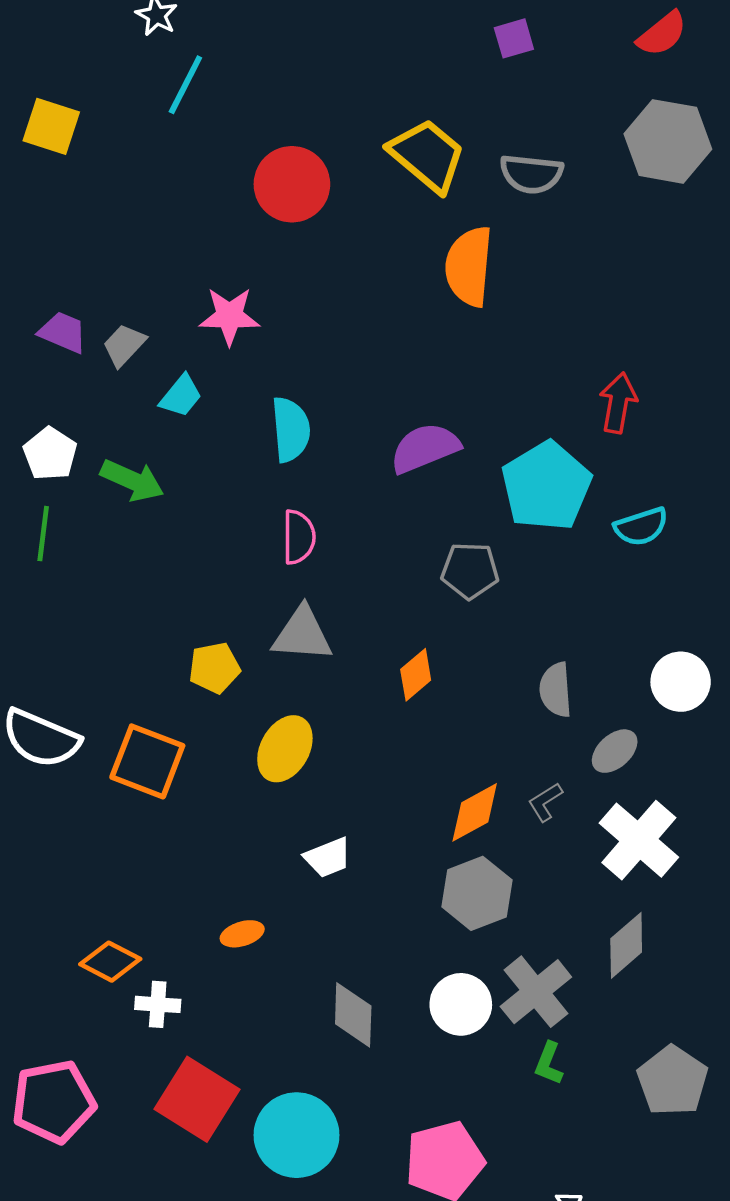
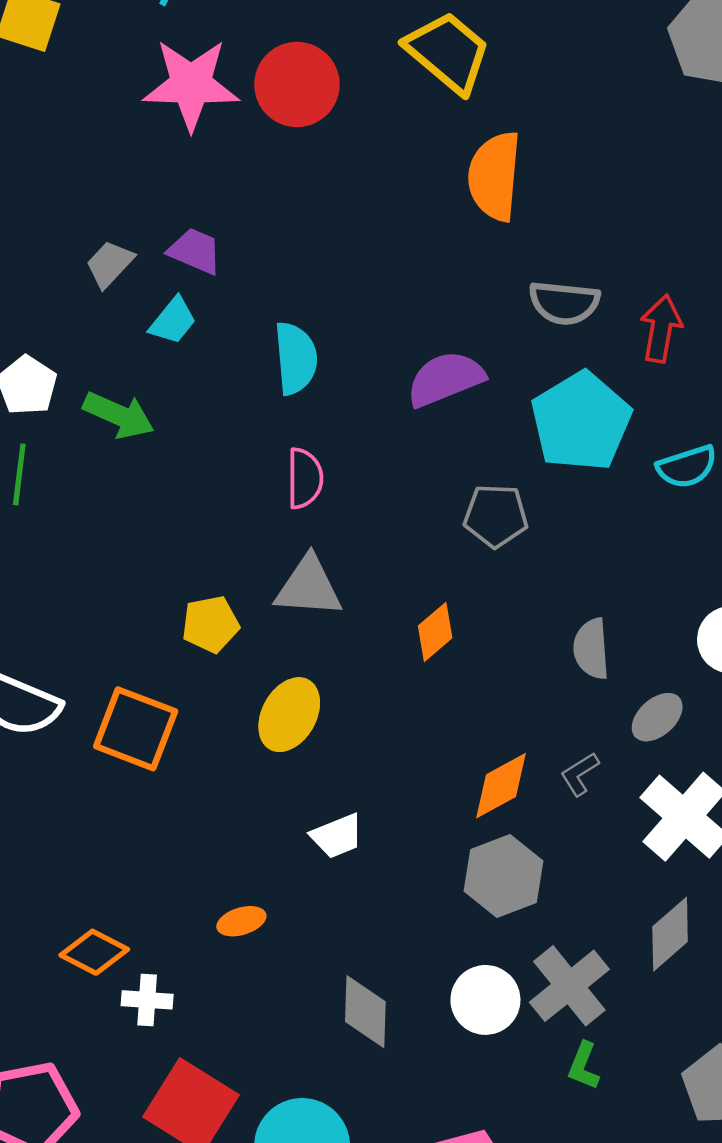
gray semicircle: (531, 174) -> (564, 303), moved
pink star: (229, 316) -> (191, 84), moved, size x1.4
purple trapezoid: (63, 332) -> (195, 251), moved

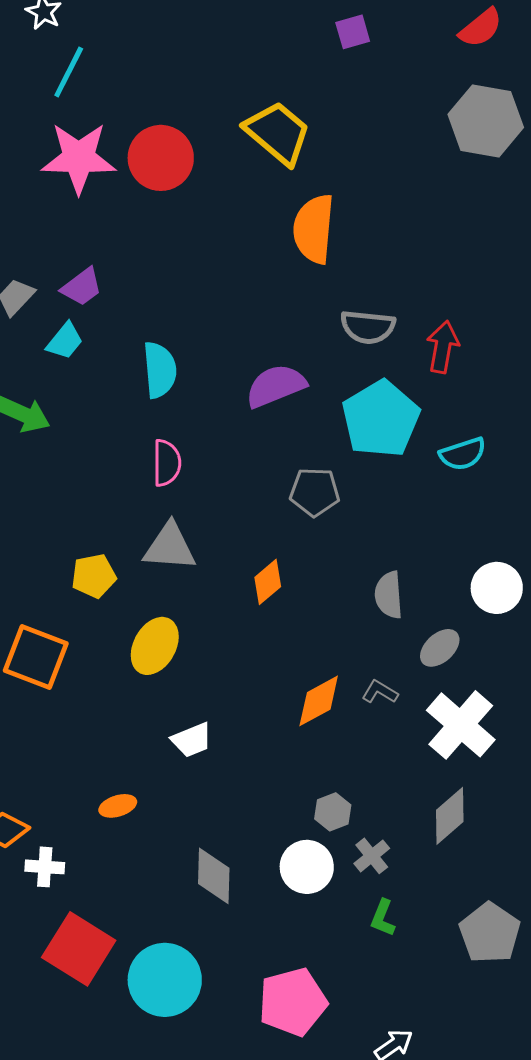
purple trapezoid: (195, 251) -> (82, 287), turned 120
gray L-shape: (580, 774) -> (380, 692), turned 63
gray hexagon: (504, 876) -> (333, 812), moved, size x0.6
gray cross: (569, 986) -> (372, 856), size x0.6

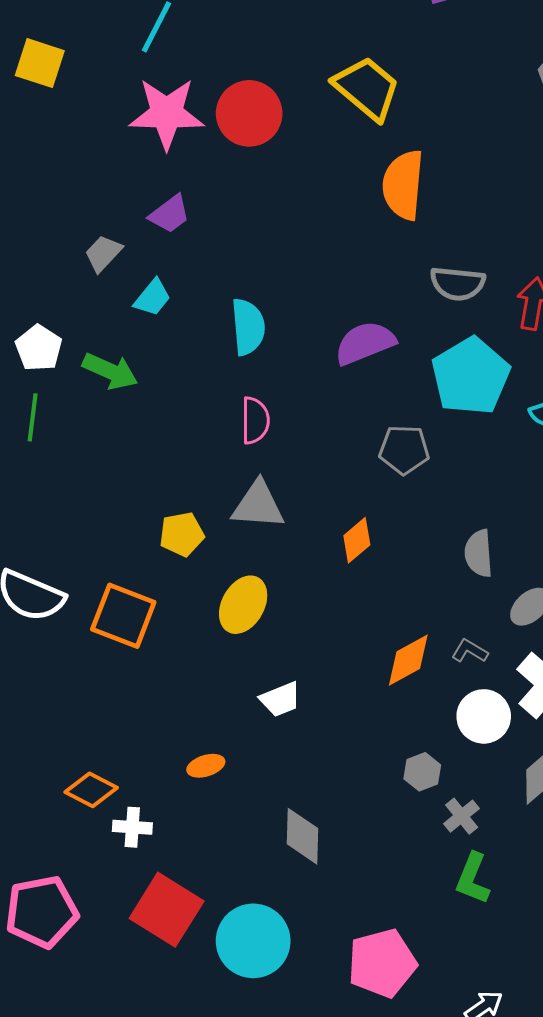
purple trapezoid: (82, 287) -> (170, 214), moved
white circle: (307, 867) -> (484, 716), moved
green L-shape: (383, 918) -> (473, 879), size x1.4

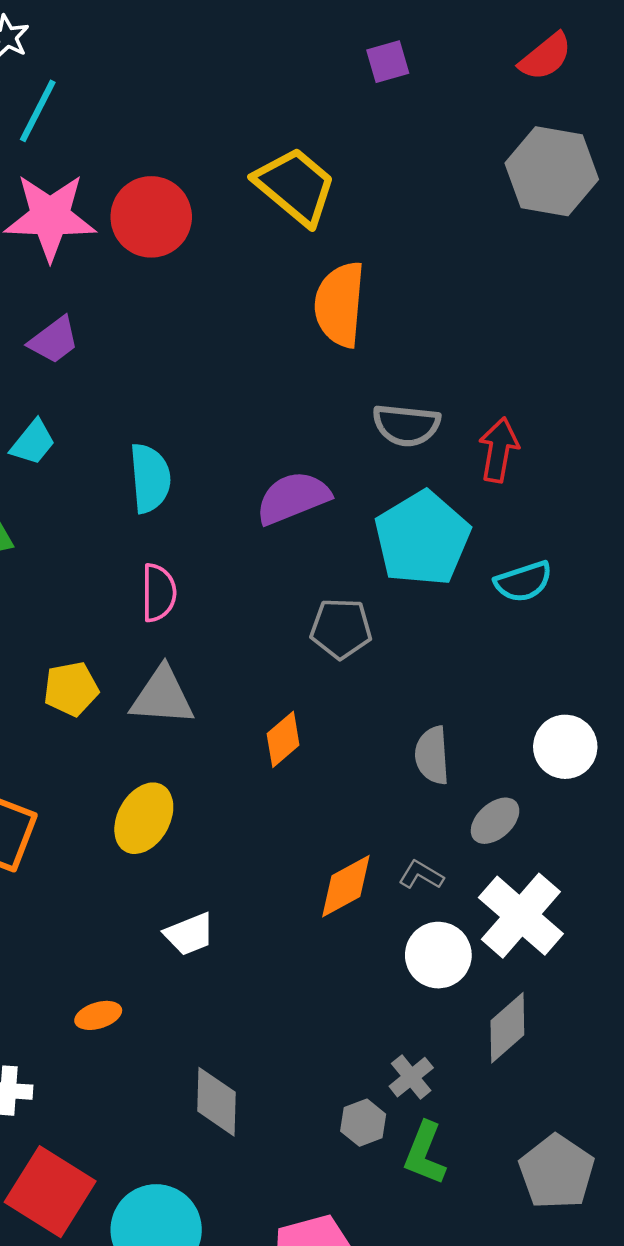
yellow pentagon: (182, 534) -> (71, 689), moved
gray hexagon: (422, 772) -> (363, 1123), moved

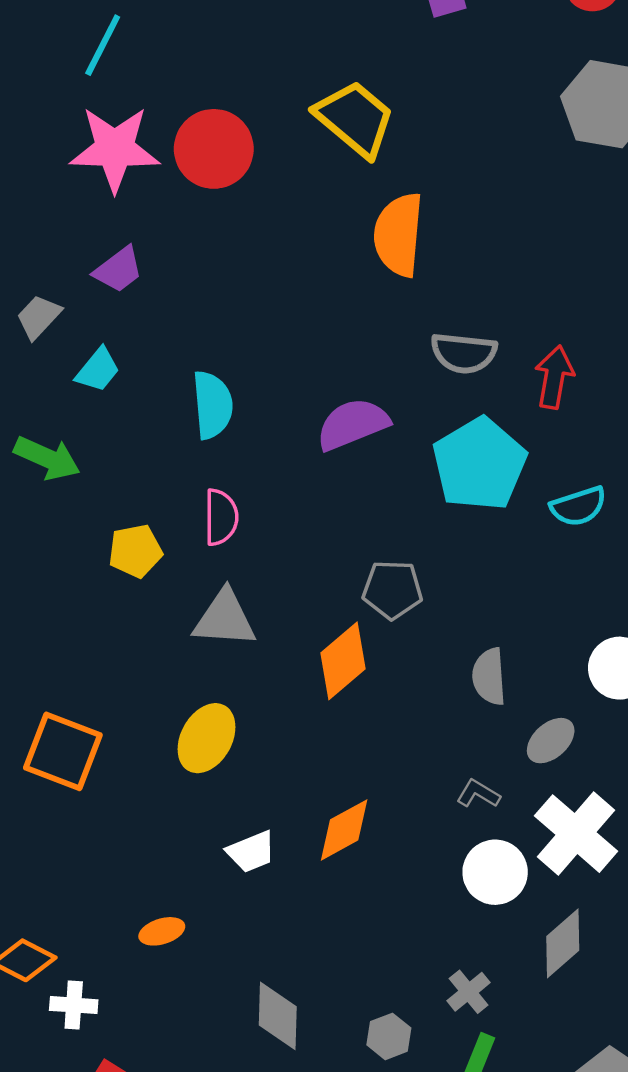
gray pentagon: (341, 628) -> (392, 590), moved
yellow pentagon: (71, 689) -> (135, 551), moved
orange diamond: (283, 739) -> (343, 661), size x1.4
orange diamond: (346, 886) -> (344, 830), moved
gray hexagon: (363, 1123) -> (389, 1036), moved

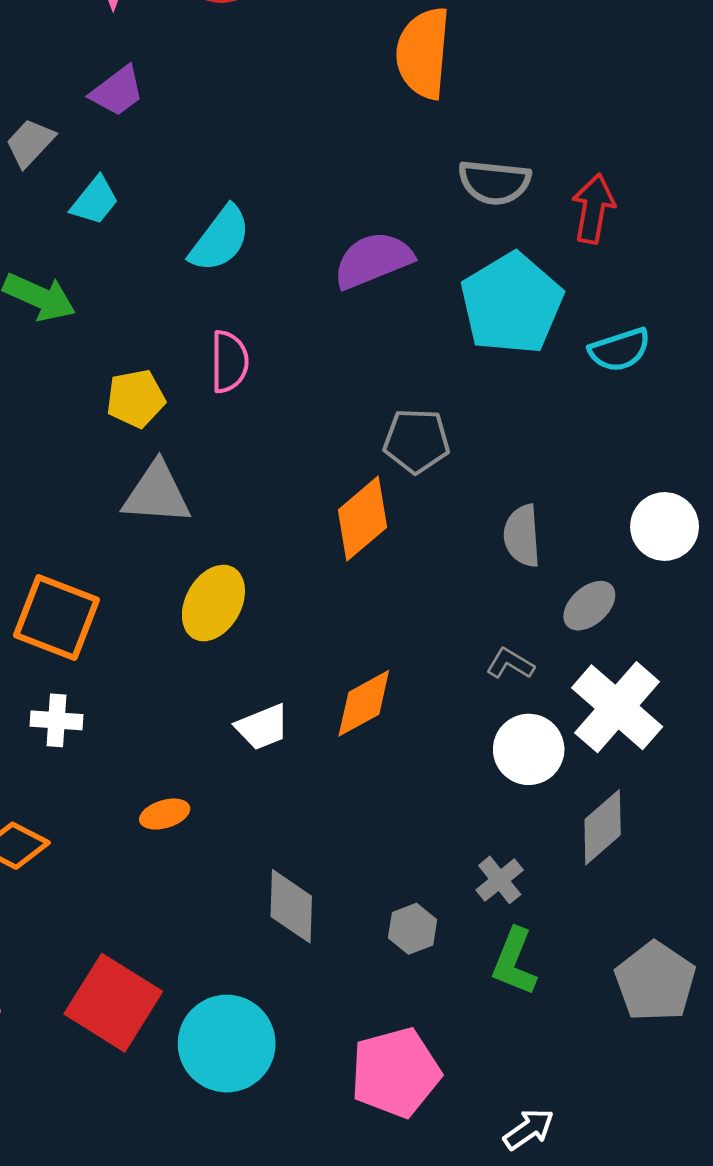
cyan semicircle: (213, 405) -> (220, 239), turned 42
gray triangle: (225, 619) -> (157, 494), moved
white cross: (74, 1005) -> (57, 720), moved

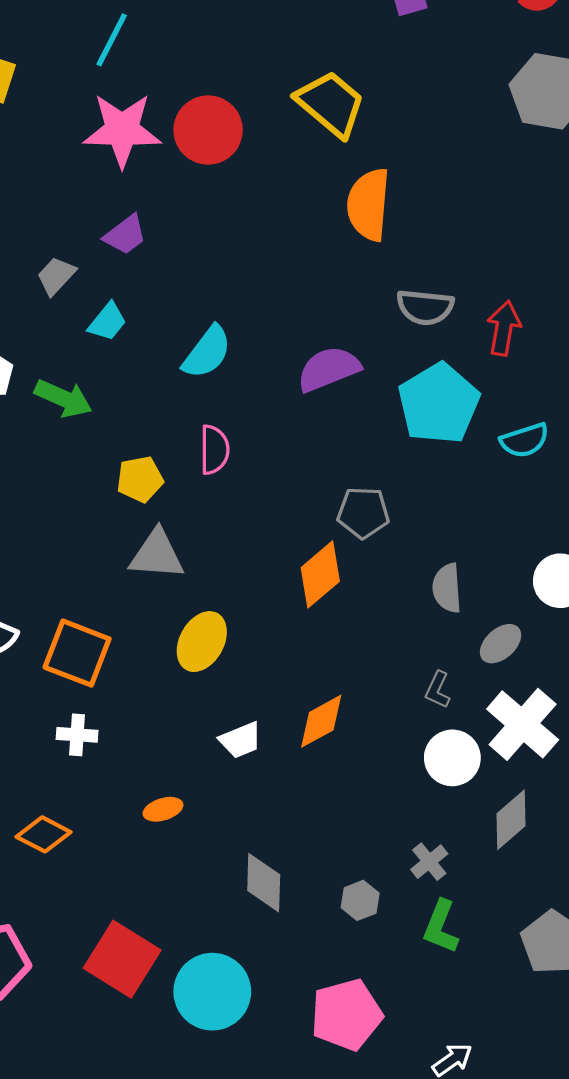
gray L-shape: (510, 664) -> (438, 690), turned -96

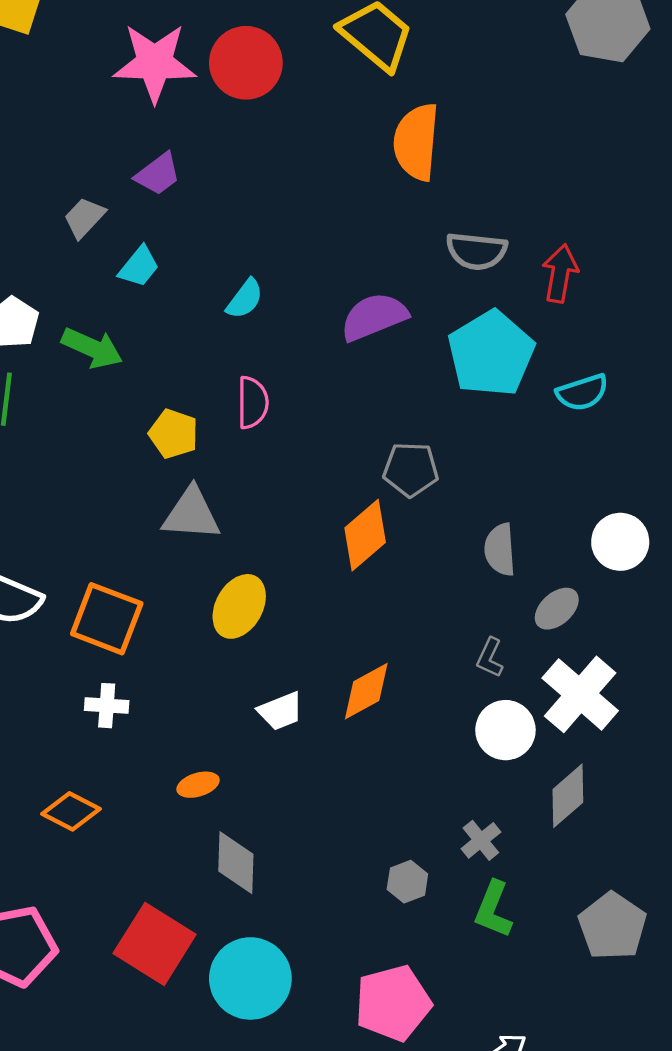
cyan semicircle: (207, 352) -> (245, 299), size x0.7
yellow pentagon: (140, 479) -> (174, 434), turned 30
gray diamond: (264, 883) -> (236, 863), moved

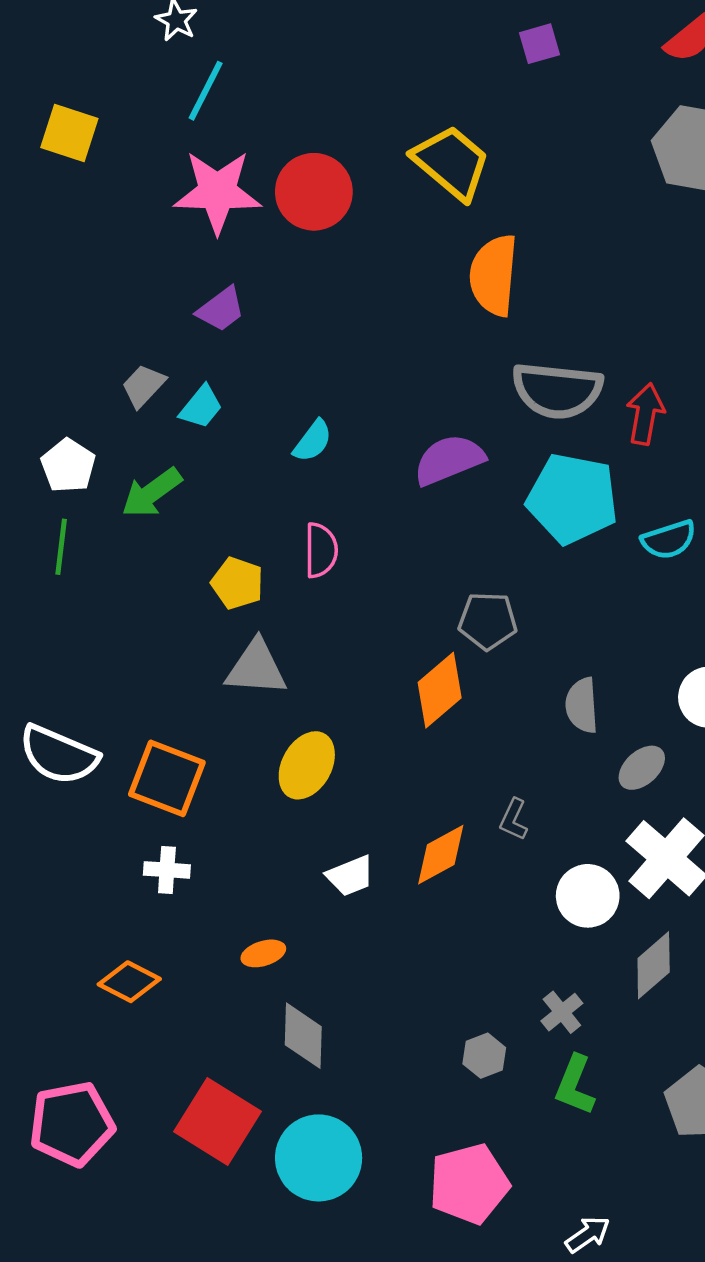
gray trapezoid: (84, 218) -> (143, 386), moved
gray semicircle: (477, 251) -> (557, 390), size x1.4
green arrow: (92, 348) -> (152, 493), turned 120
cyan pentagon: (491, 354) -> (572, 499), turned -30
gray L-shape: (490, 658) -> (514, 819), moved

